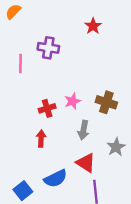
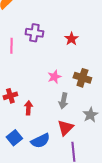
red star: (93, 26) -> (71, 39), moved
red cross: (47, 108) -> (10, 96), moved
red triangle: (86, 163) -> (65, 128), turned 42
blue square: (23, 191) -> (14, 138), moved

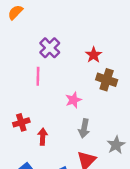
purple cross: (34, 33) -> (50, 48), turned 36
pink line: (11, 46) -> (38, 76), moved
brown cross: (82, 78) -> (107, 80), moved

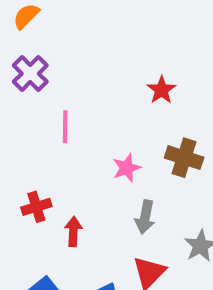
purple cross: (50, 48) -> (30, 74), moved
brown cross: (107, 80) -> (184, 158), moved

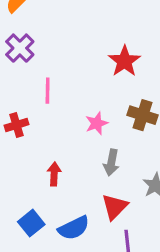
red star: (161, 90) -> (124, 61), size x1.4
red cross: (36, 207) -> (17, 125), moved

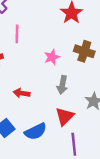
red arrow: (54, 174) -> (22, 93), turned -84

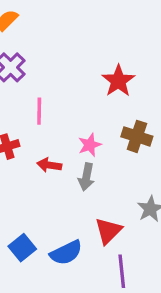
gray arrow: (62, 85) -> (86, 177), moved
red arrow: (22, 93) -> (49, 165), moved

